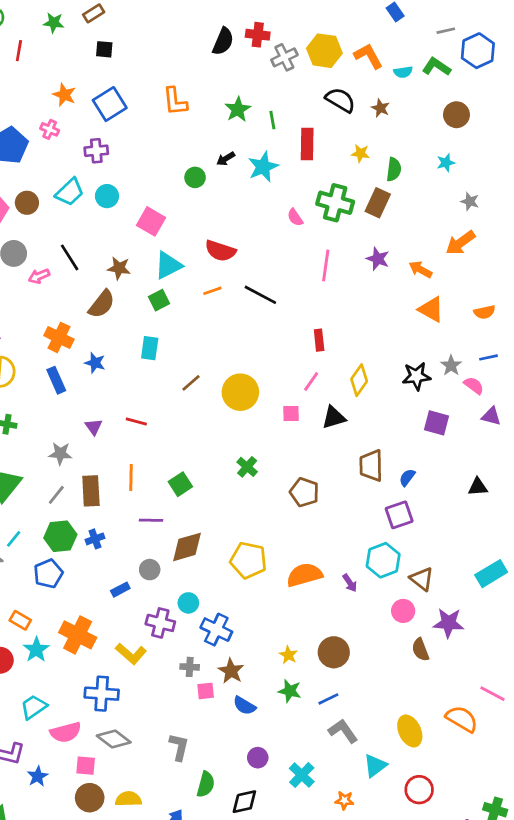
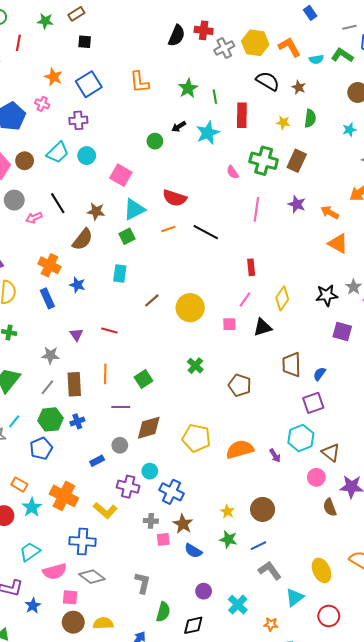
green semicircle: (394, 169) -> (310, 118), moved

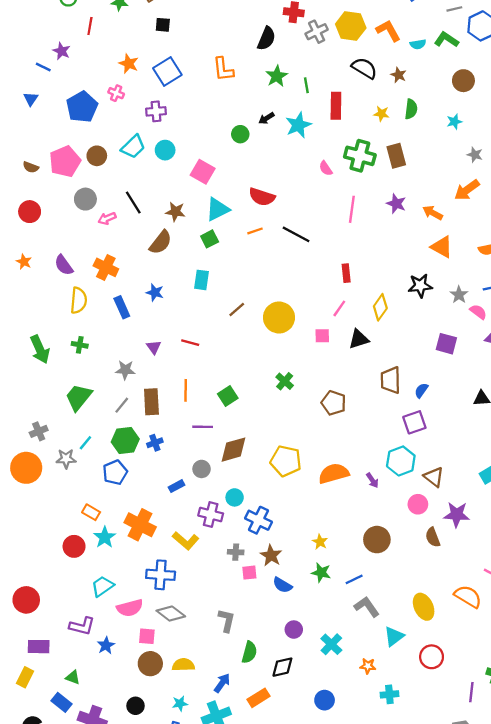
black semicircle: (177, 36) -> (266, 39), moved
brown rectangle: (297, 161) -> (396, 156), turned -40
orange cross: (49, 265) -> (106, 267), moved
black star: (327, 295) -> (420, 286), moved
brown circle: (263, 509) -> (377, 540), moved

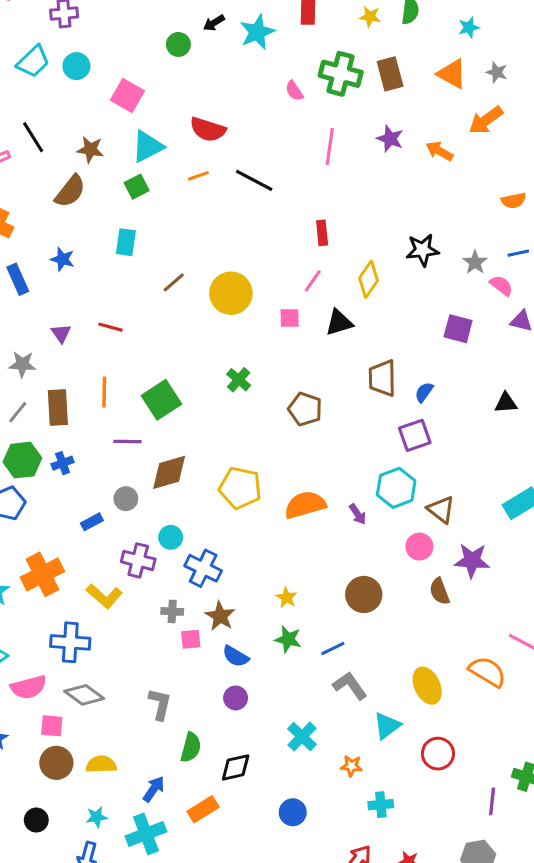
orange triangle: (442, 247) -> (452, 74), moved
green square: (228, 396) -> (161, 400), size x1.4
orange cross: (140, 525) -> (42, 574), turned 36
purple circle: (294, 630) -> (236, 698), moved

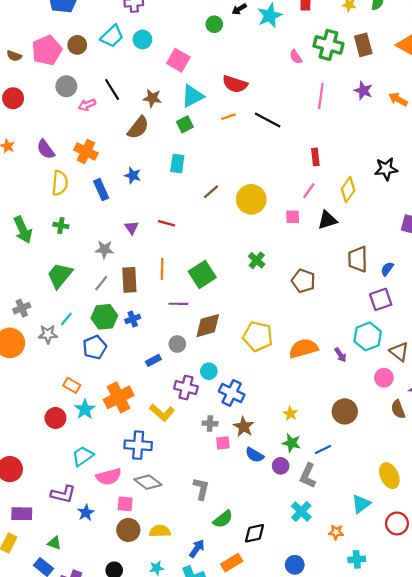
gray L-shape: (350, 686) -> (308, 476), moved, turned -120
purple circle: (236, 698) -> (281, 466), moved
green semicircle: (191, 747) -> (223, 519), turned 36

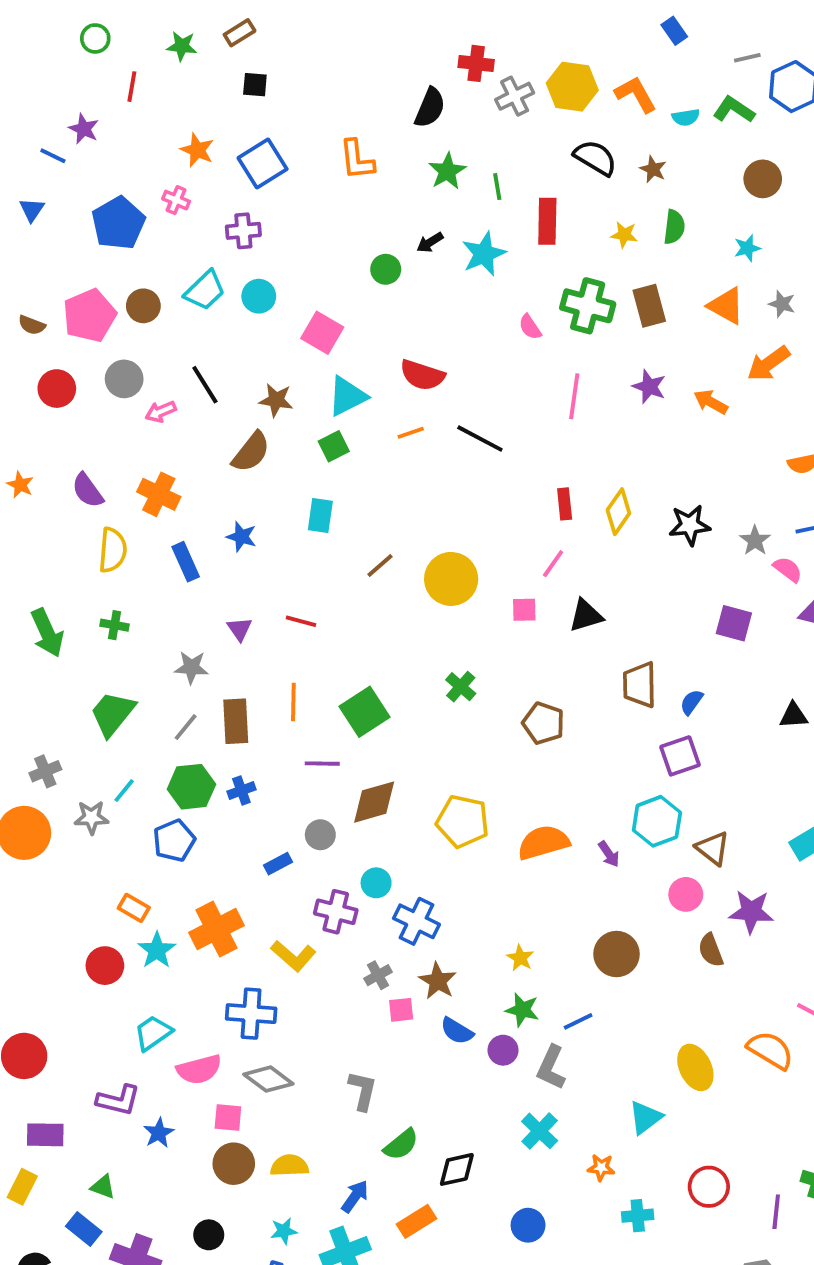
red circle: (13, 98) -> (57, 389), moved
yellow diamond: (348, 190) -> (618, 512), moved
gray cross: (210, 423) -> (378, 975), turned -32
red circle: (397, 523) -> (709, 1187), moved

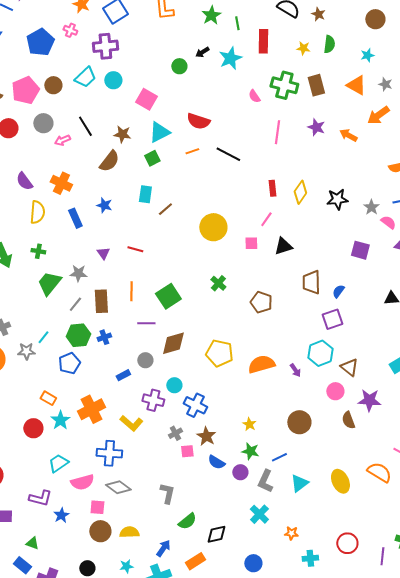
purple cross: (243, 231) -> (105, 46), size x1.4
brown line: (380, 565) -> (165, 209), moved
green trapezoid: (113, 714) -> (49, 283), moved
cyan triangle: (645, 1118) -> (299, 483), moved

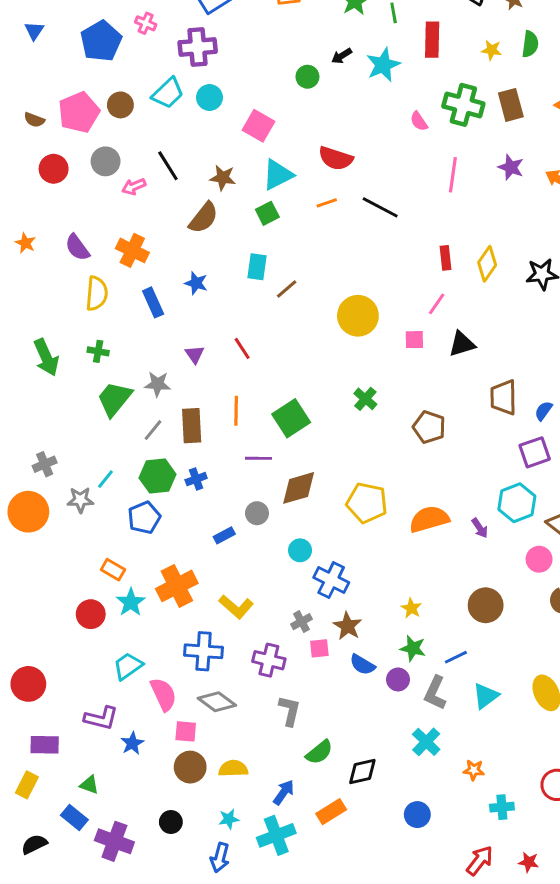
red line: (135, 249) -> (242, 348), turned 42
purple cross: (153, 400) -> (269, 660), moved
pink semicircle: (82, 482) -> (163, 694), turned -100

